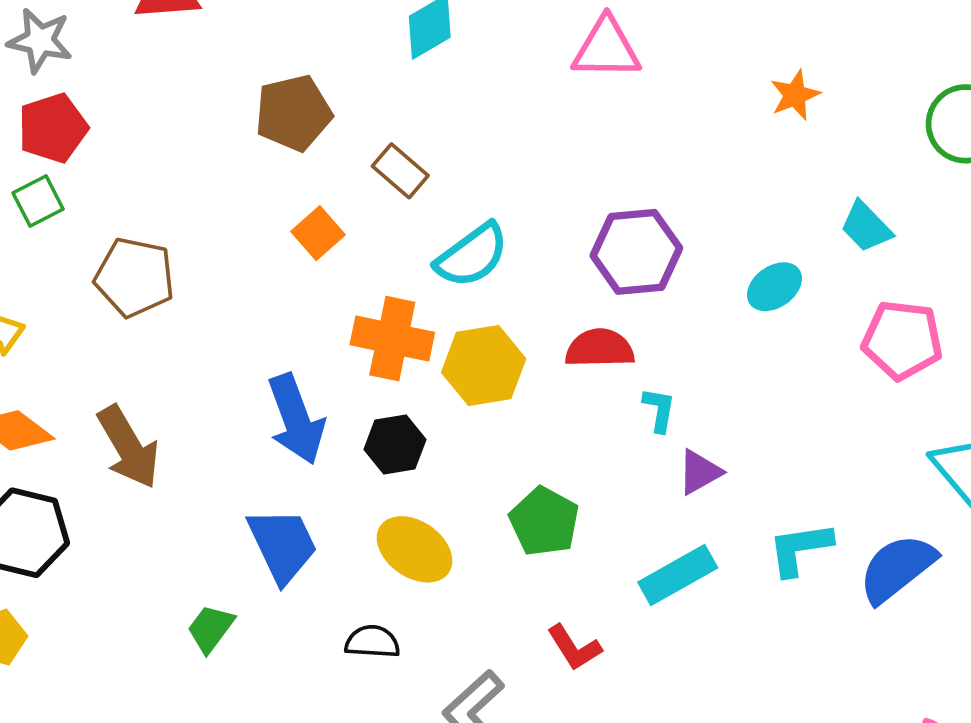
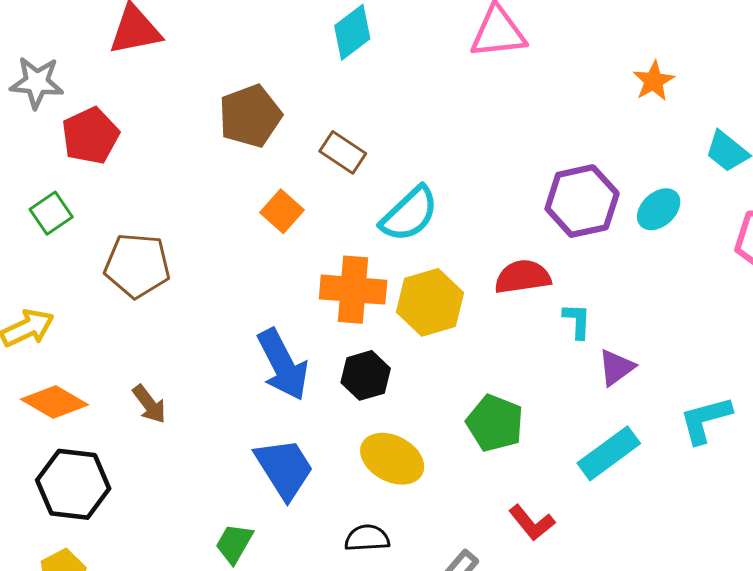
orange star: (795, 95) -> (654, 81), moved
red pentagon: (53, 128) -> (90, 136), moved
purple hexagon: (636, 252) -> (582, 201), moved
brown arrow: (128, 447) -> (149, 404), size x0.6

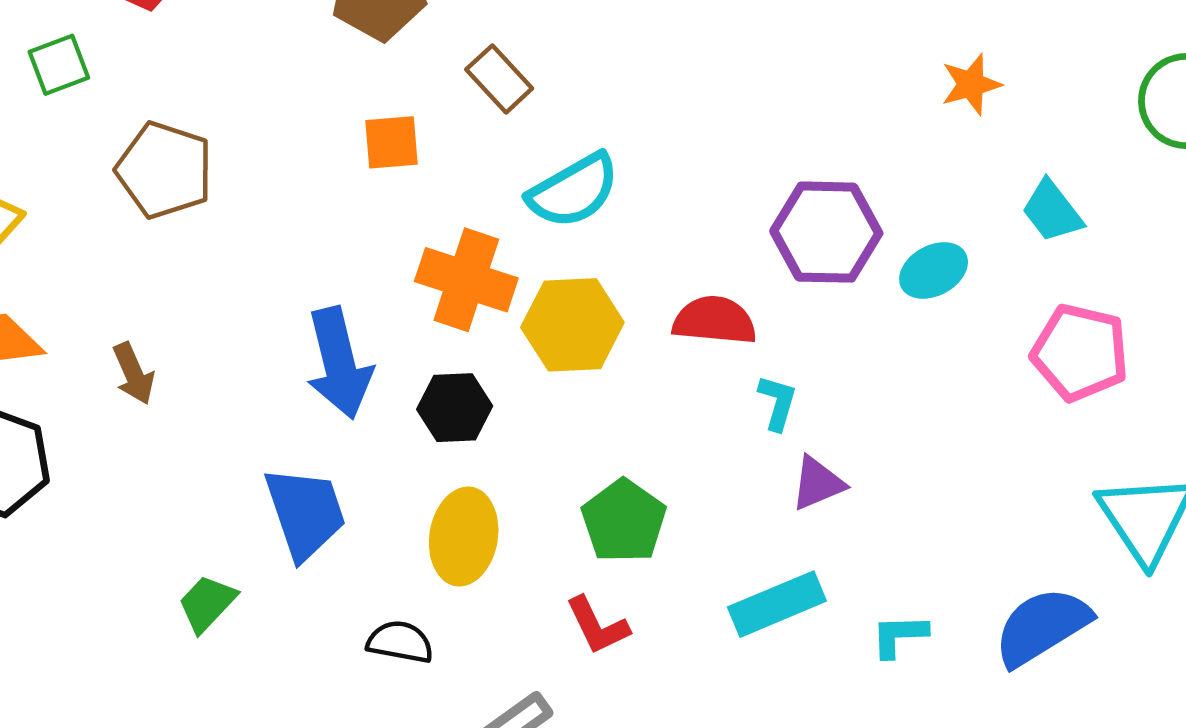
orange square: (282, 211) -> (391, 142), turned 30
cyan L-shape: (705, 420) -> (899, 636), moved, size x0.7
yellow ellipse: (392, 459) -> (464, 537), turned 58
red L-shape: (532, 523) -> (597, 626), moved

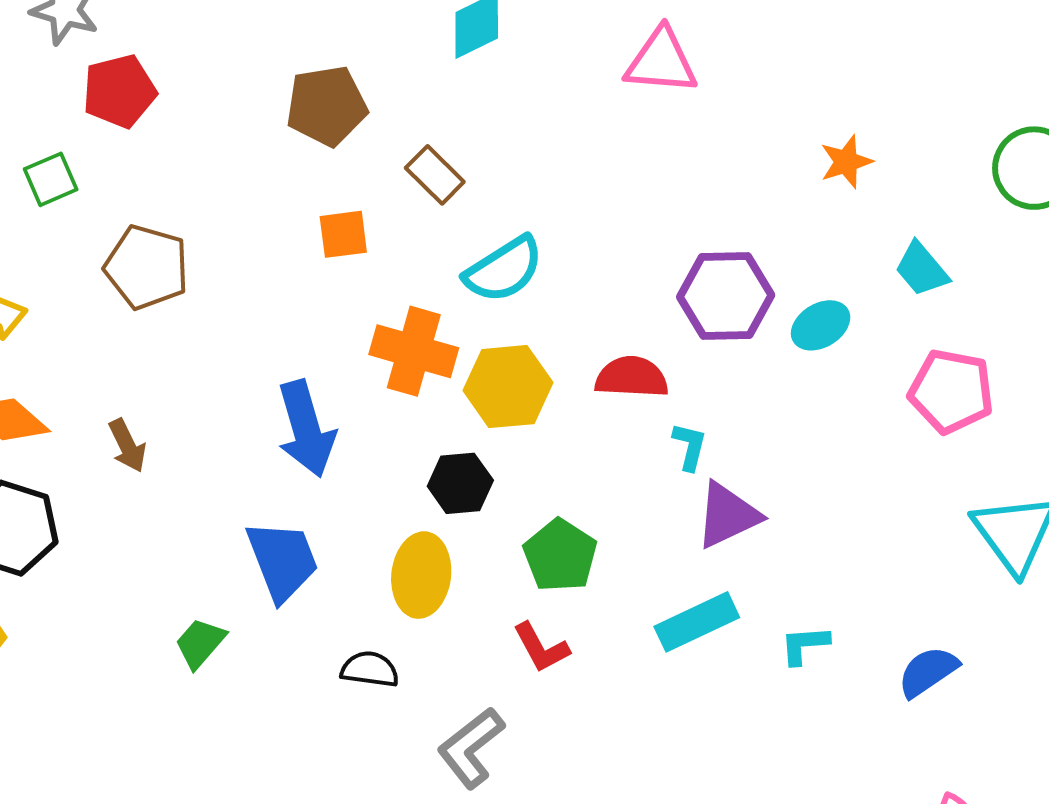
black hexagon: (455, 408) -> (460, 483), moved
purple triangle: (818, 483) -> (728, 515), size x1.4
blue semicircle: (1042, 627) -> (928, 672), moved, size x0.7

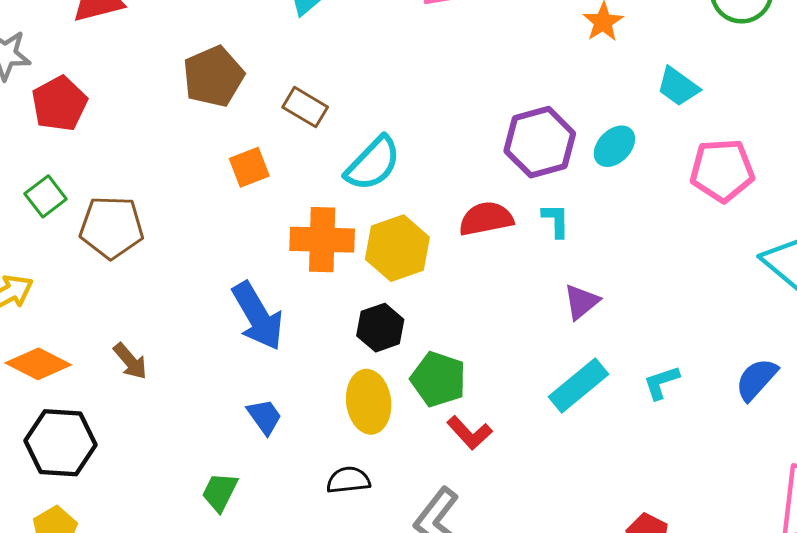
green square: (51, 179) -> (46, 196), moved
cyan L-shape: (690, 446) -> (556, 220), moved
purple triangle: (728, 515) -> (581, 302), size x0.7
green pentagon: (560, 555) -> (438, 379), moved
blue trapezoid: (282, 561) -> (265, 417), size x0.6

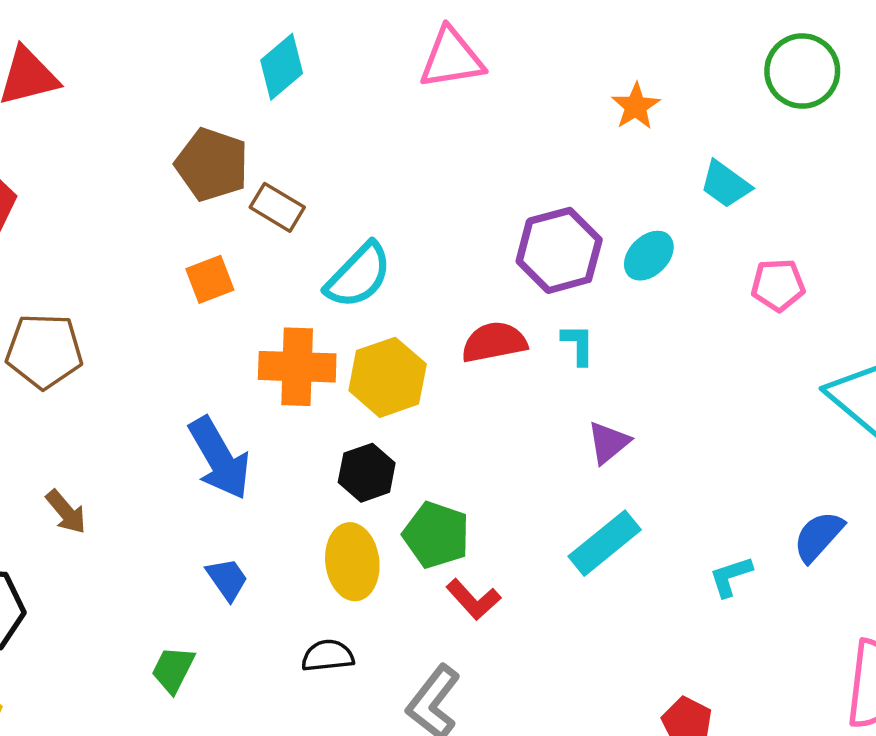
brown pentagon: (213, 76) -> (212, 165), moved, turned -30
pink pentagon: (722, 170) -> (778, 285), size x0.7
cyan L-shape: (661, 382) -> (731, 576), moved

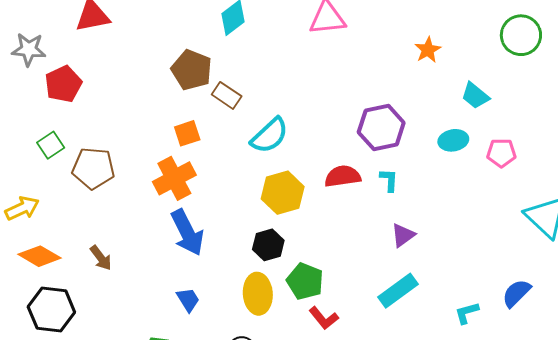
cyan ellipse: (649, 256) -> (453, 140), moved, turned 32
orange cross: (297, 367) -> (174, 178), moved, turned -33

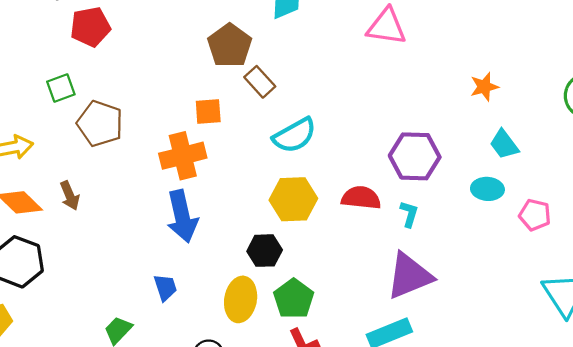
cyan trapezoid: (475, 96) -> (504, 144), moved
purple triangle: (403, 235) -> (409, 276), size x1.8
brown arrow: (101, 258) -> (70, 196), moved

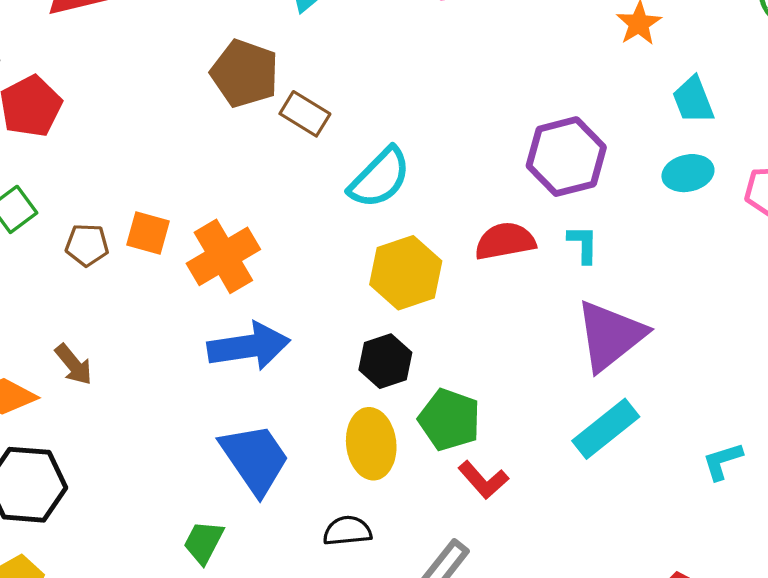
orange square: (208, 111) -> (148, 233), moved, turned 36
brown pentagon: (100, 124) -> (87, 245), size x0.6
cyan trapezoid: (504, 144) -> (693, 100), turned 32
blue arrow: (182, 216) -> (249, 346), turned -69
blue trapezoid: (165, 287) -> (255, 459), size x1.8

